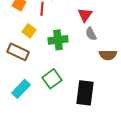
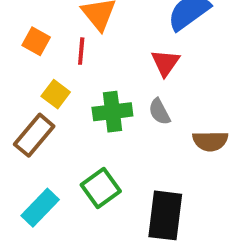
gray semicircle: (91, 34) -> (159, 112), moved
brown rectangle: (18, 52) -> (34, 135), turned -75

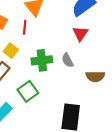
red triangle: (165, 63) -> (80, 34), moved
green square: (101, 188) -> (28, 91), moved

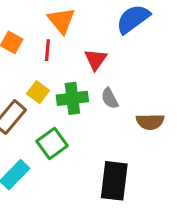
red triangle: (80, 34) -> (96, 59), moved
yellow square: (11, 51) -> (38, 92), moved

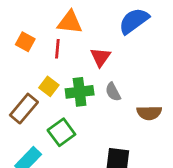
orange triangle: (61, 21) -> (70, 22), turned -44

